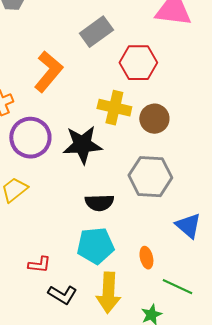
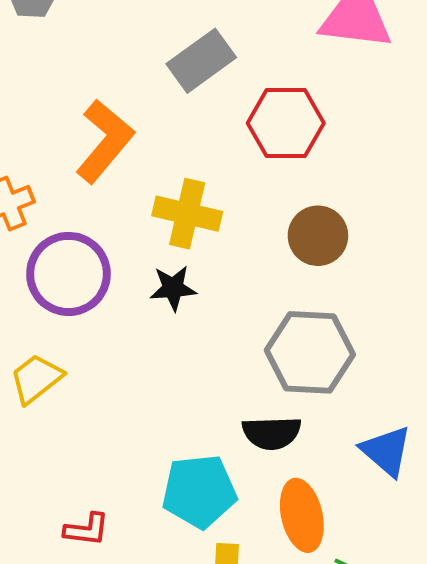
yellow cross: (114, 108) -> (187, 214), moved
black star: (82, 145) -> (173, 288), size x0.6
black semicircle: (99, 203) -> (272, 433), moved
orange ellipse: (146, 258) -> (302, 515), size x1.6

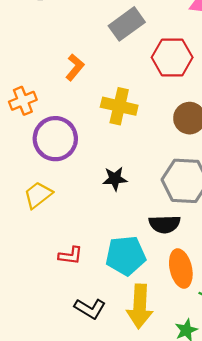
orange L-shape: (105, 141) -> (75, 67), size x0.6
black star: (173, 288) -> (115, 179), moved
red L-shape: (87, 529) -> (70, 256), moved

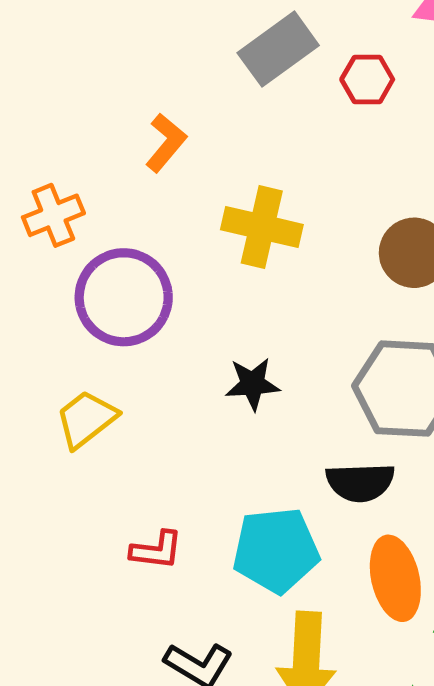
red hexagon: (172, 57) -> (367, 79), moved, size x0.6

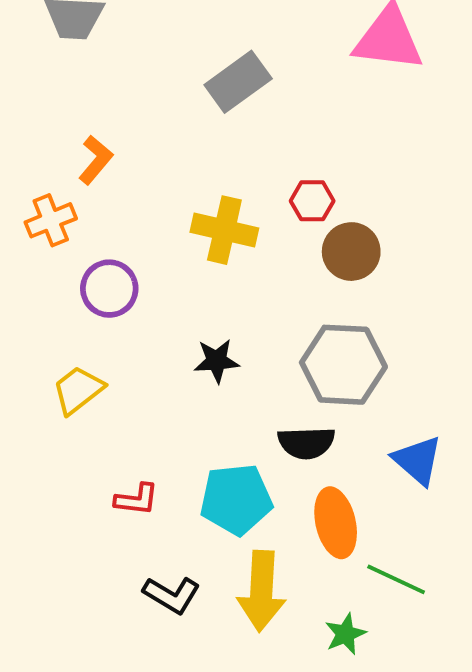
red hexagon: (367, 79) -> (312, 201), moved
orange L-shape: (166, 143) -> (96, 160), moved
purple circle: (124, 297) -> (109, 289), size x0.7

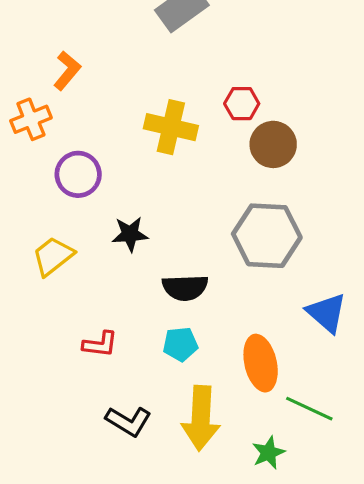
black star: (217, 361) -> (130, 234), moved
black semicircle: (306, 443) -> (185, 288), moved
cyan pentagon: (236, 499) -> (180, 344), size x0.6

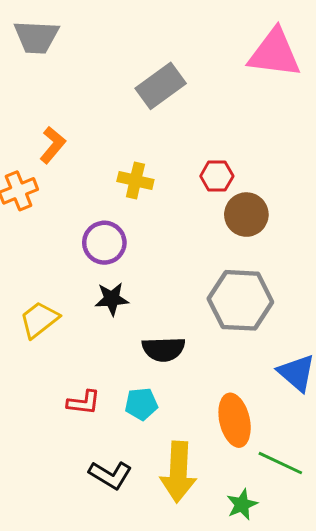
yellow cross: (171, 127) -> (135, 181), moved, size x0.7
purple circle: (78, 174) -> (104, 243), moved
cyan pentagon: (180, 344) -> (141, 404), moved

